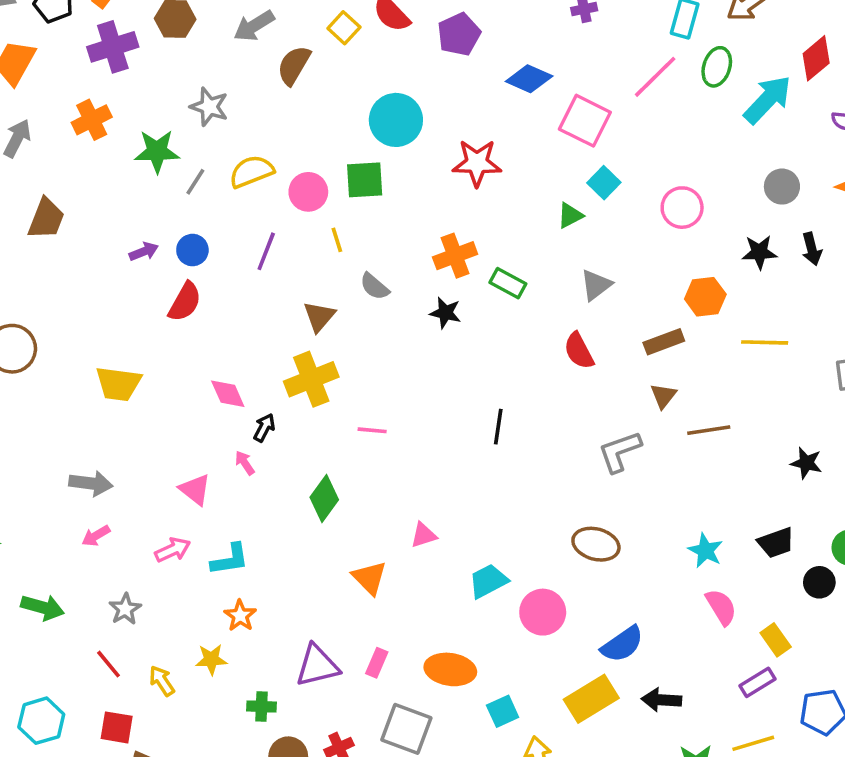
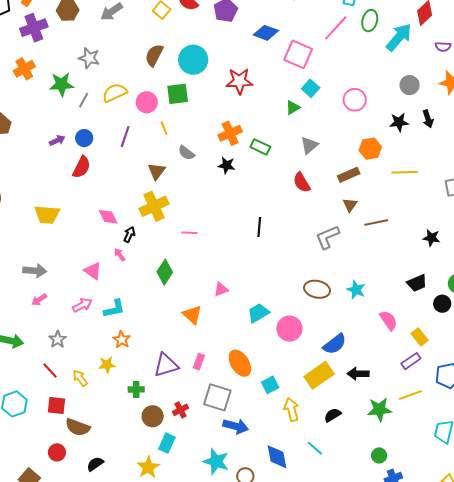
brown semicircle: (294, 65) -> (154, 55), moved
cyan star: (705, 551) -> (356, 290), moved
orange ellipse: (450, 669) -> (240, 363), turned 52

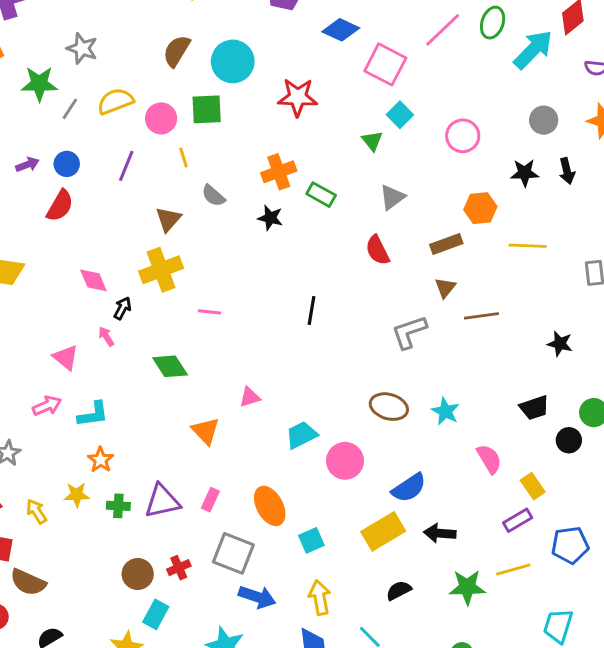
green triangle: (293, 108) -> (372, 141), turned -42
green diamond: (165, 272) -> (170, 366), turned -70
green cross: (136, 389) -> (118, 506), moved
yellow arrow: (291, 410) -> (320, 598), moved

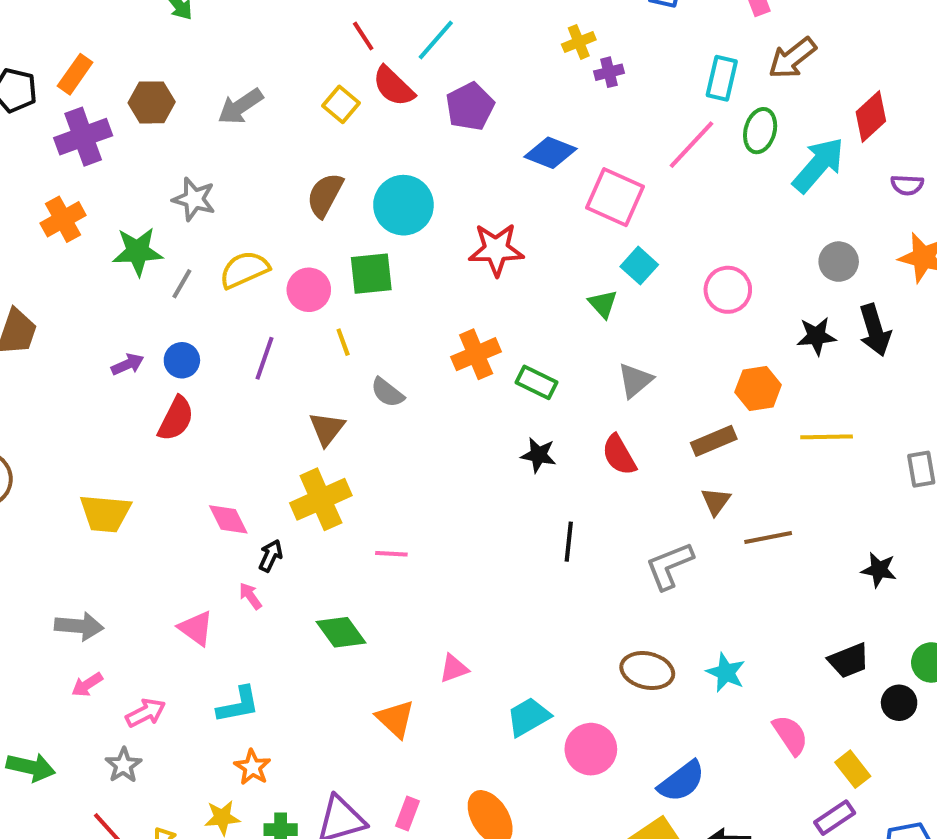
black arrow: (567, 171) -> (875, 330), size x1.4
black star: (270, 218) -> (538, 455), moved
black line: (311, 310) -> (569, 542), moved
pink arrow: (47, 406) -> (146, 713), moved

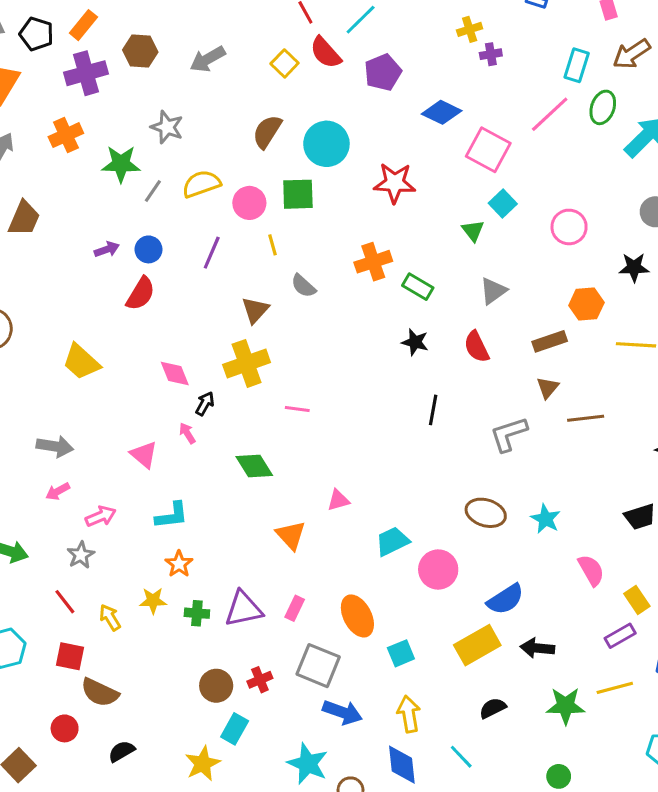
yellow trapezoid: (105, 513) -> (81, 362), turned 33

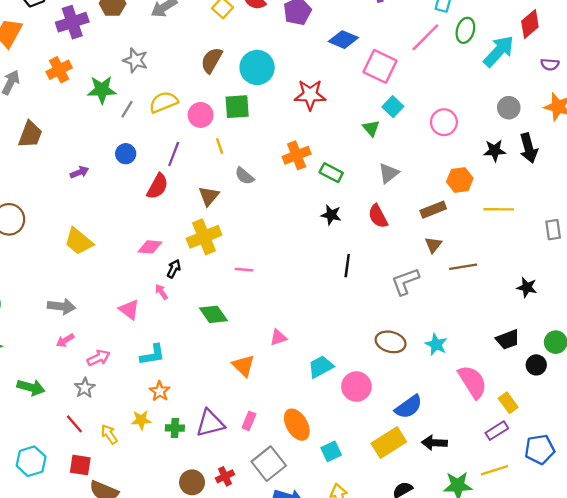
purple arrow: (107, 249) -> (79, 172), moved
red semicircle: (141, 294) -> (157, 186), moved
pink diamond: (175, 374) -> (150, 247), turned -60
pink semicircle: (591, 570) -> (473, 382), size x1.4
gray square: (318, 666) -> (269, 464), turned 32

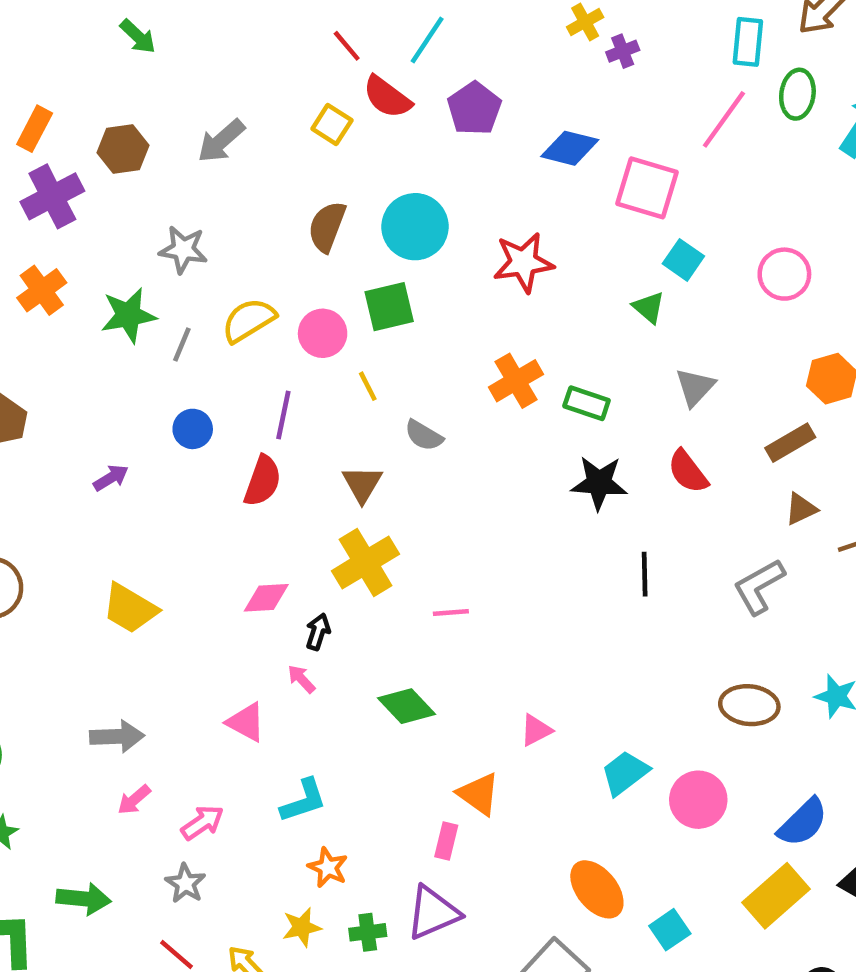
black star: (331, 215) -> (599, 483), size x1.4
brown triangle: (433, 245) -> (801, 509), turned 36
pink rectangle: (249, 421) -> (446, 841), moved

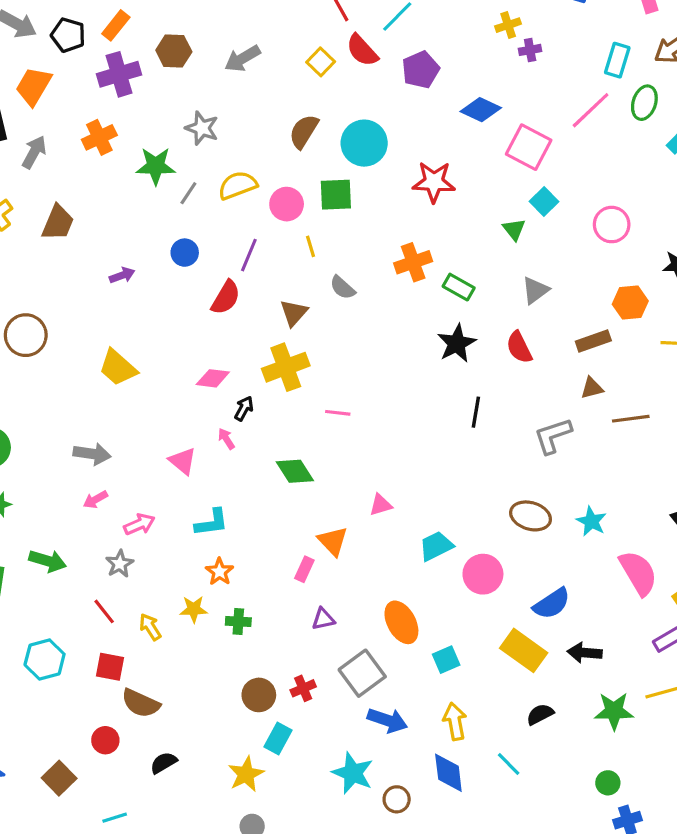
black star: (599, 483) -> (457, 343), turned 30
yellow rectangle: (776, 896) -> (524, 650), turned 66
purple triangle: (433, 913) -> (323, 619), moved, size x0.6

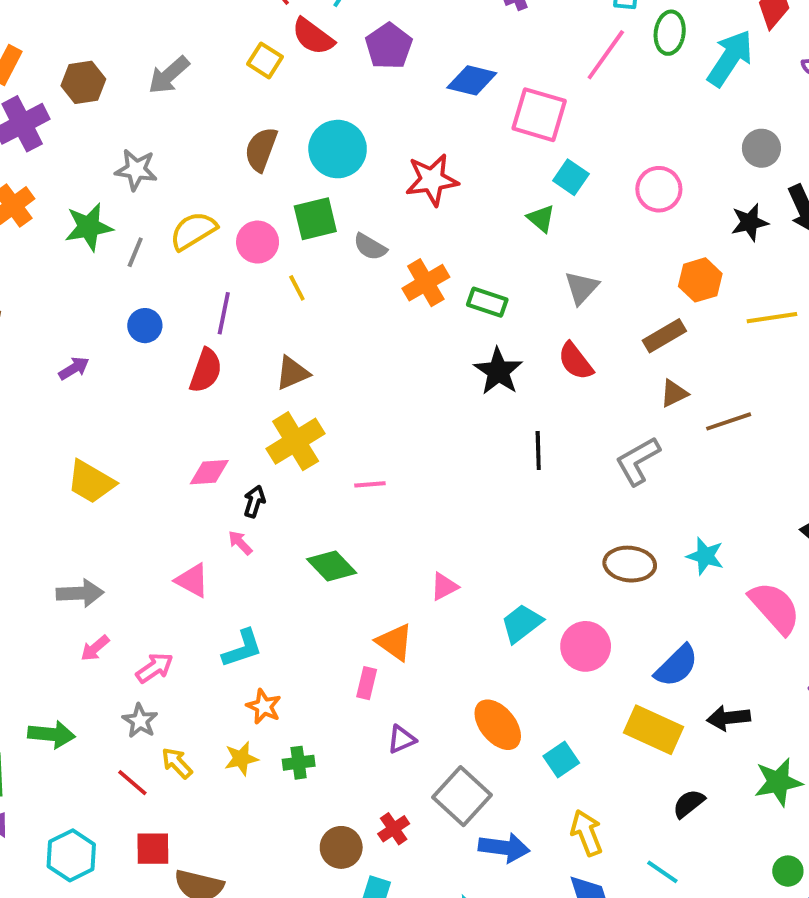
gray semicircle: (342, 288) -> (370, 247), moved
brown triangle: (294, 313) -> (292, 373), turned 36
yellow arrow: (150, 627) -> (177, 763), moved

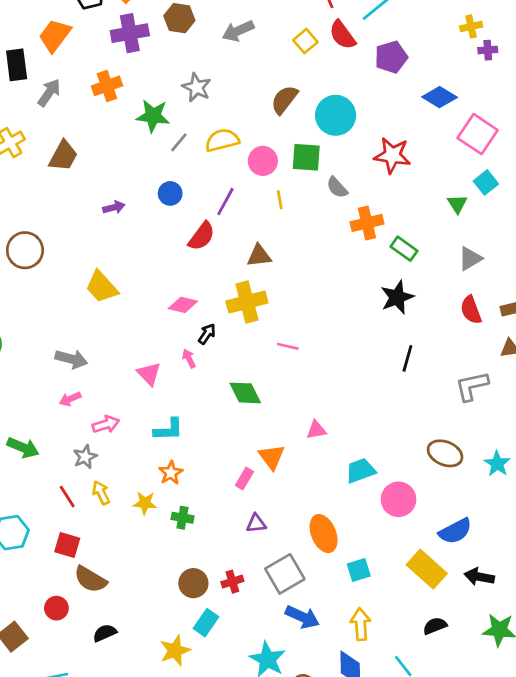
red semicircle: (576, 361) -> (471, 310), moved

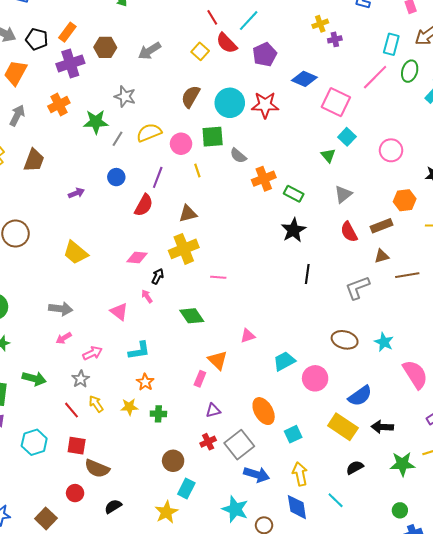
red star: (392, 155) -> (265, 105), moved
red cross: (232, 582) -> (208, 442), moved

